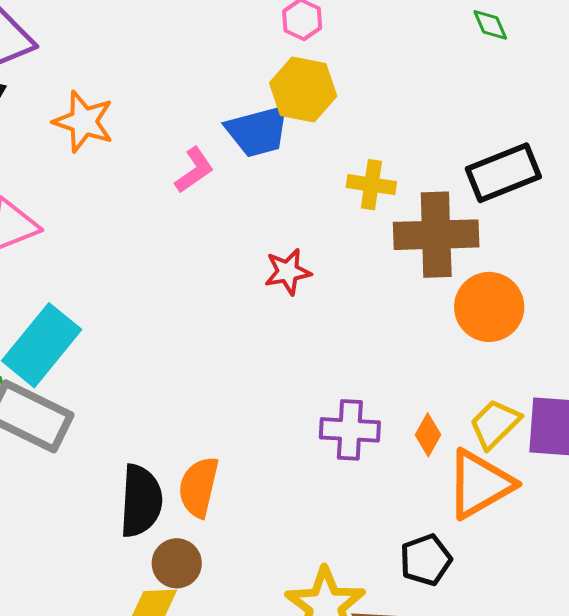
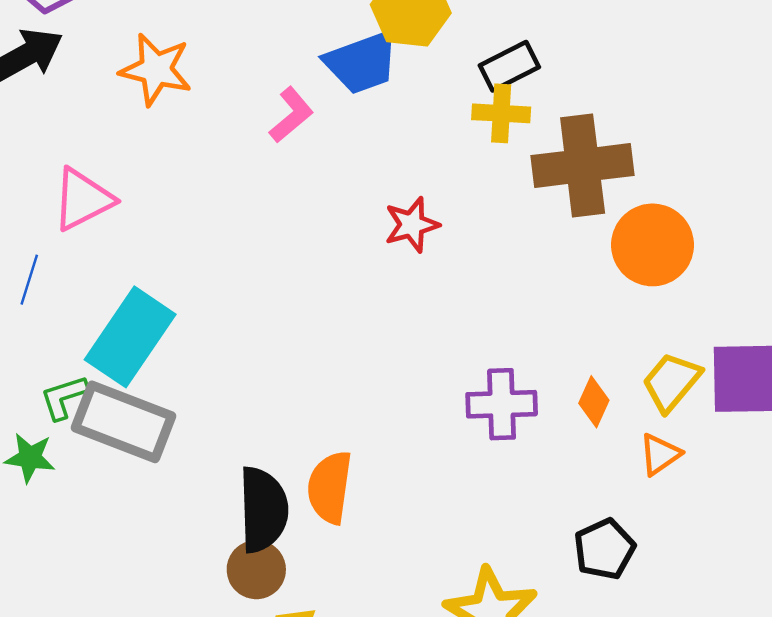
black rectangle: (503, 173) -> (509, 66), moved, size x0.7
orange triangle: (480, 484) -> (660, 454), size x0.5
brown circle: (177, 563) -> (256, 570), moved

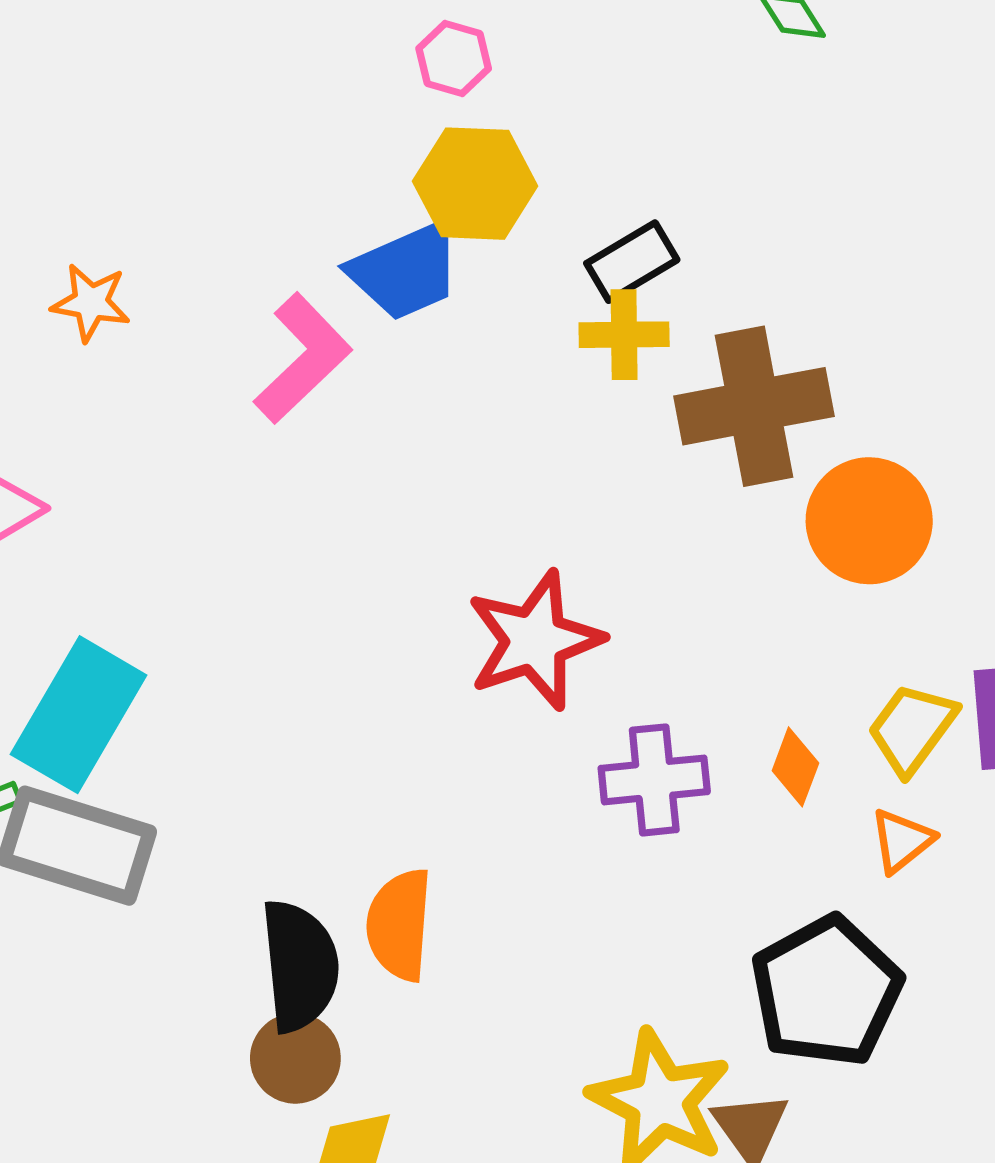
orange star: (156, 69) -> (91, 303), size x0.7
pink L-shape: (291, 115) -> (303, 358), size x1.5
red star: (412, 225) -> (535, 640), moved, size x1.6
black pentagon: (604, 549) -> (826, 991), size x1.6

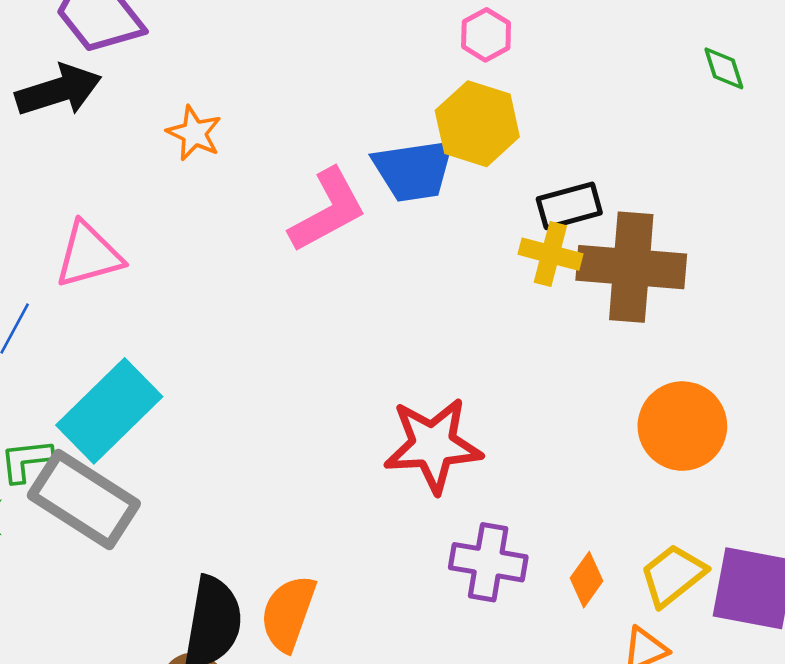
brown cross: (754, 406) -> (631, 267), moved

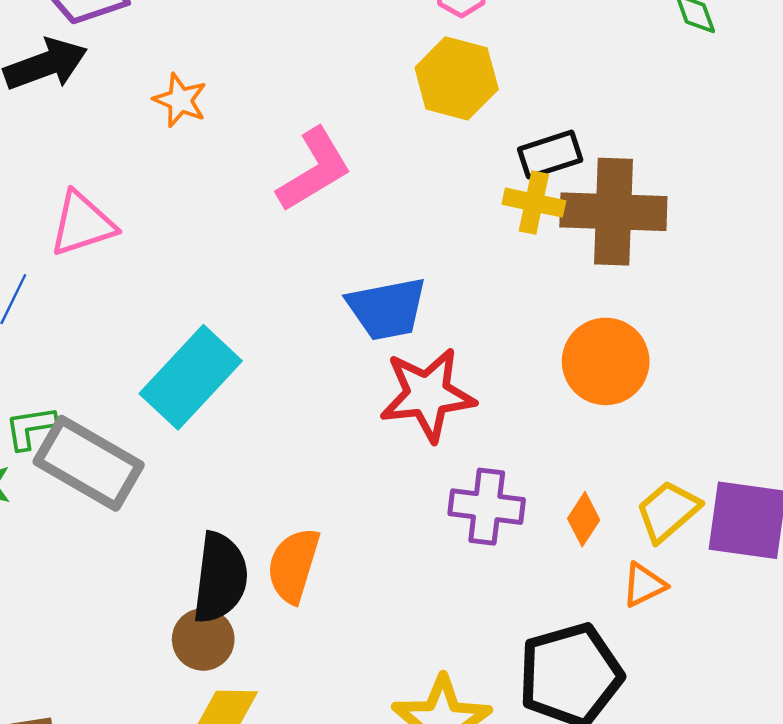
blue trapezoid: (414, 170) -> (387, 309), moved
cyan rectangle: (109, 411) -> (191, 377), moved
orange circle: (682, 426) -> (606, 361), moved

